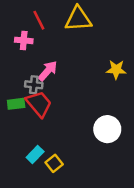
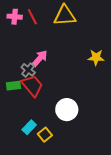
pink cross: (24, 40) -> (15, 17), moved
gray cross: (34, 85) -> (28, 70), turned 32
white circle: (107, 129) -> (67, 110), moved

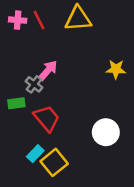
red trapezoid: (32, 86) -> (47, 118), moved
white circle: (67, 110) -> (106, 132), moved
yellow square: (45, 135) -> (54, 162), size x1.5

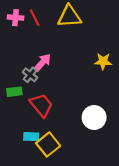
cyan rectangle: (35, 154) -> (31, 137), turned 48

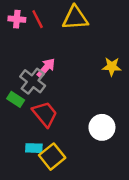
gray cross: (30, 75) -> (33, 81), size x1.5
green rectangle: (14, 92) -> (16, 99), turned 40

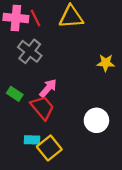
pink cross: (17, 19) -> (16, 18), size x1.5
pink arrow: (46, 68) -> (48, 88), moved
gray cross: (33, 81) -> (30, 51), moved

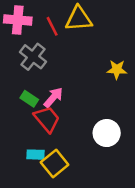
red line: (35, 18) -> (52, 26), moved
green rectangle: (15, 94) -> (29, 99), moved

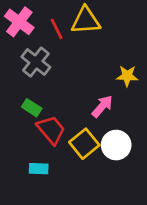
pink cross: (18, 20) -> (19, 22), turned 32
pink arrow: (53, 97) -> (102, 106), moved
yellow square: (55, 163) -> (84, 144), moved

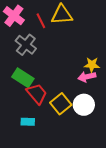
yellow star: (127, 76) -> (92, 65), moved
pink arrow: (102, 106) -> (87, 77), moved, turned -144
green rectangle: (32, 108) -> (23, 78), size x1.5

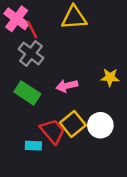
red line: (41, 21) -> (32, 30), moved
pink arrow: (87, 77) -> (67, 86), moved
red trapezoid: (37, 94) -> (53, 131), moved

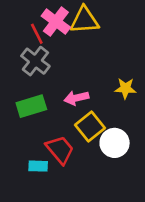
pink cross: (17, 19) -> (56, 22), moved
green rectangle: (27, 93) -> (31, 106), turned -50
yellow square: (73, 124) -> (90, 127), moved

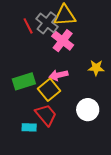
pink cross: (56, 22) -> (63, 41), moved
gray cross: (35, 61) -> (47, 23), moved
yellow square: (90, 127) -> (49, 90), moved

